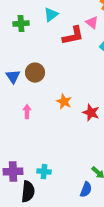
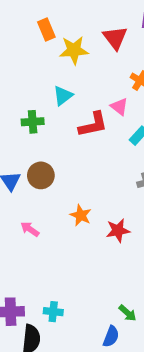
green cross: (21, 24) -> (33, 122), moved
pink arrow: (27, 112) -> (30, 229), turned -56
red star: (91, 113) -> (118, 230), turned -30

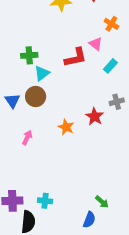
cyan triangle: (63, 96) -> (42, 73), moved
pink arrow: (30, 229) -> (27, 138), turned 80
red star: (118, 230) -> (95, 117), moved, turned -30

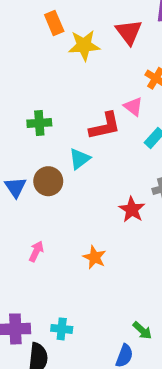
cyan triangle: (42, 73) -> (80, 159), moved
orange star: (66, 127) -> (95, 257), moved
pink arrow: (27, 138) -> (36, 251), moved

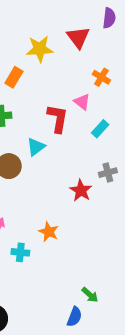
orange rectangle: (54, 23) -> (14, 77), moved, turned 54
red L-shape: (105, 126) -> (58, 118), turned -68
cyan cross: (62, 329) -> (20, 252), moved

